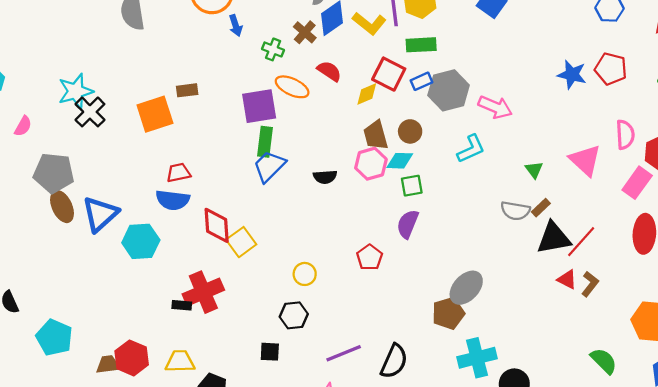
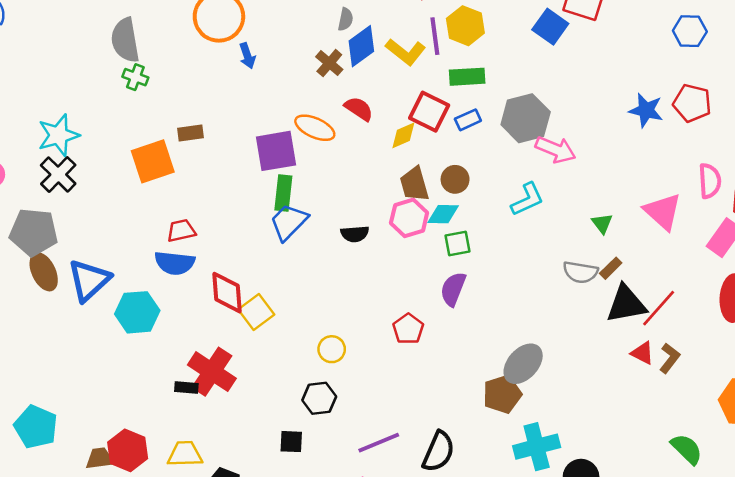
green cross: (273, 49) -> (135, 77), moved
gray hexagon: (449, 90) -> (526, 118), moved
black cross: (90, 112) -> (58, 174), moved
red cross: (203, 292) -> (212, 372), turned -33

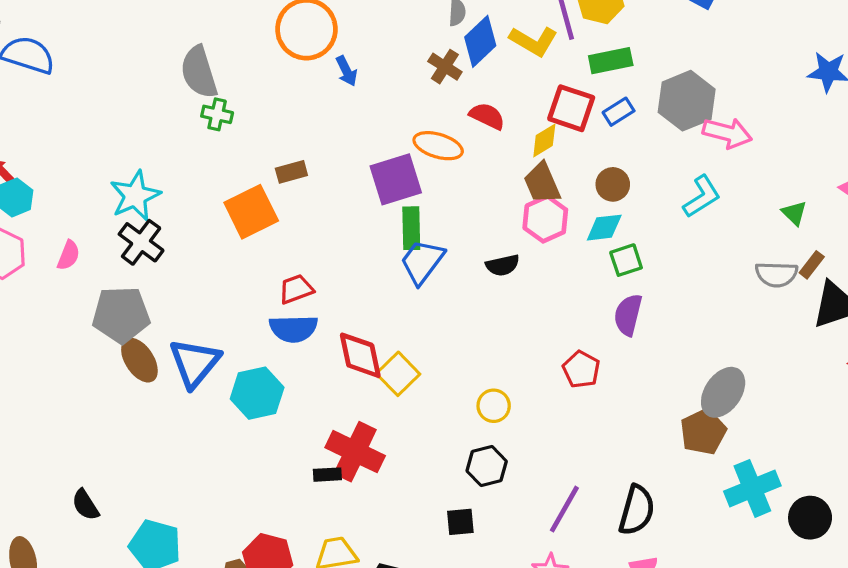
brown trapezoid: (414, 184) -> (542, 183), moved
pink hexagon: (409, 218) -> (545, 219), moved
purple line: (379, 443) -> (564, 509), turned -30

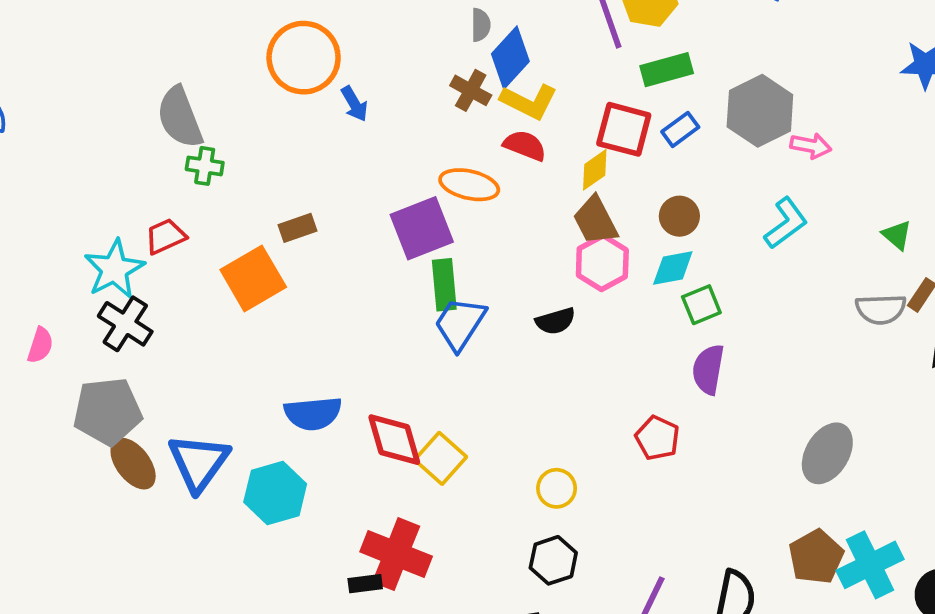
yellow L-shape: (534, 41) -> (529, 102), moved
pink arrow: (727, 133) -> (811, 146), size x0.7
red trapezoid: (296, 289) -> (165, 236), moved
brown pentagon: (703, 432) -> (816, 557), moved

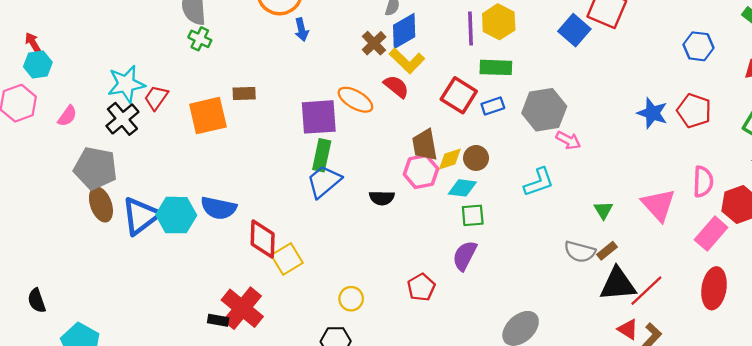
yellow diamond: (595, 170) -> (450, 159), moved
red trapezoid: (165, 236) -> (156, 98), moved, turned -48
cyan hexagon: (275, 493) -> (176, 215), moved

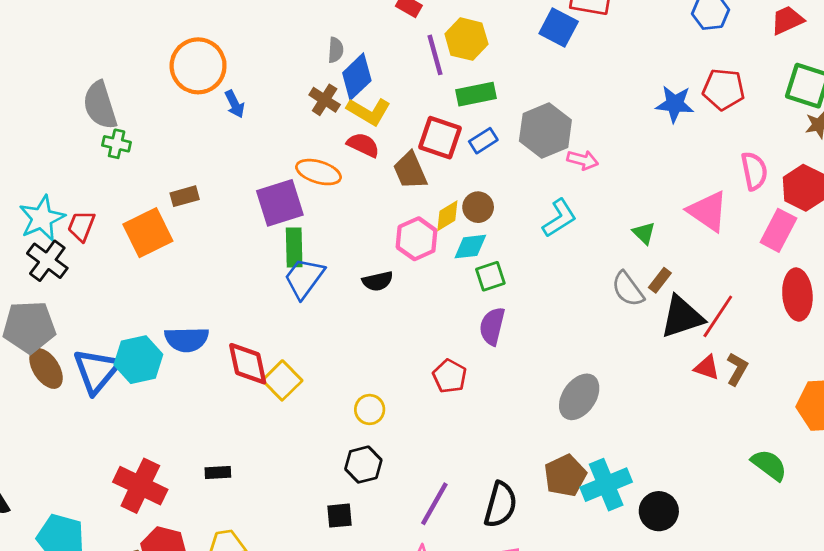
brown trapezoid: (425, 145) -> (410, 171), moved
gray semicircle: (580, 252) -> (628, 289), turned 52
red cross: (242, 308) -> (140, 486), moved

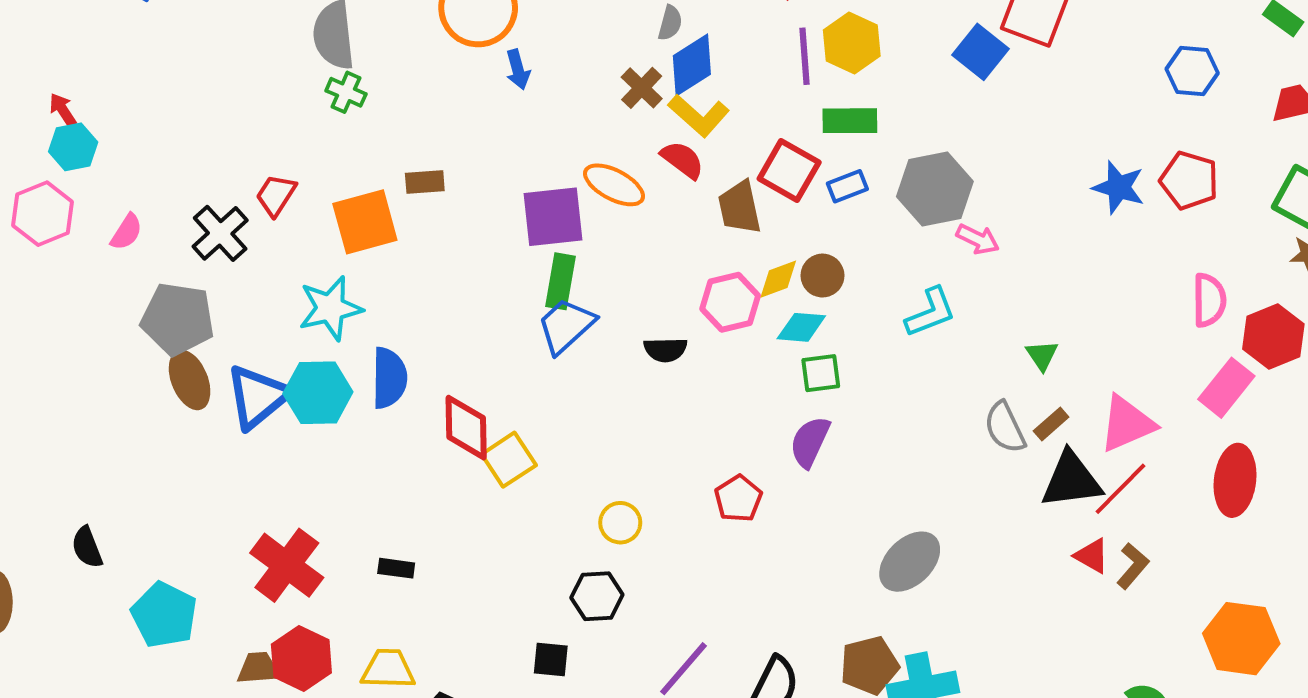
pink triangle: (708, 211) -> (1127, 424), moved, turned 51
cyan star: (42, 218) -> (330, 308), moved
blue semicircle: (187, 339) -> (389, 378), turned -99

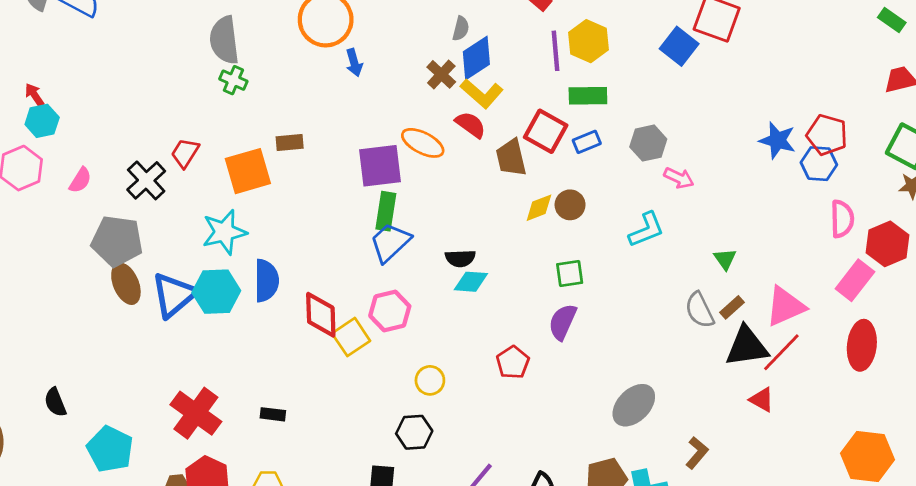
blue hexagon: (1192, 71) -> (819, 164), moved
gray hexagon: (935, 189) -> (648, 143), size x0.7
pink hexagon: (730, 302) -> (390, 311), moved
cyan diamond: (801, 327) -> (471, 282), moved
brown L-shape: (1133, 566) -> (697, 453), moved

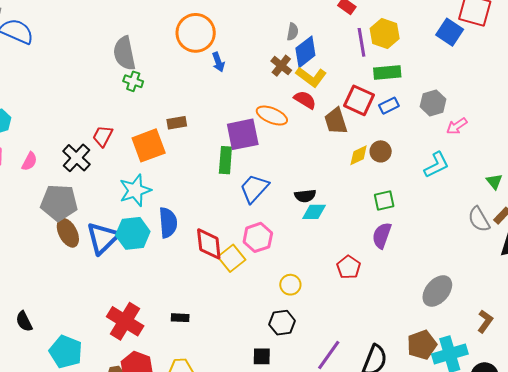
pink arrow: (679, 178) -> (457, 126), turned 125
green rectangle: (386, 211) -> (225, 160), moved

